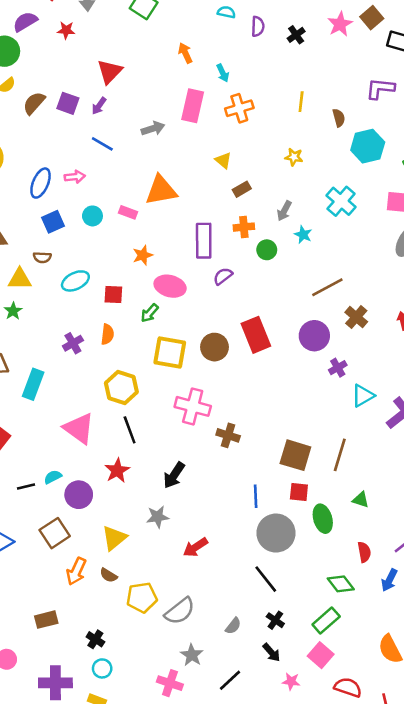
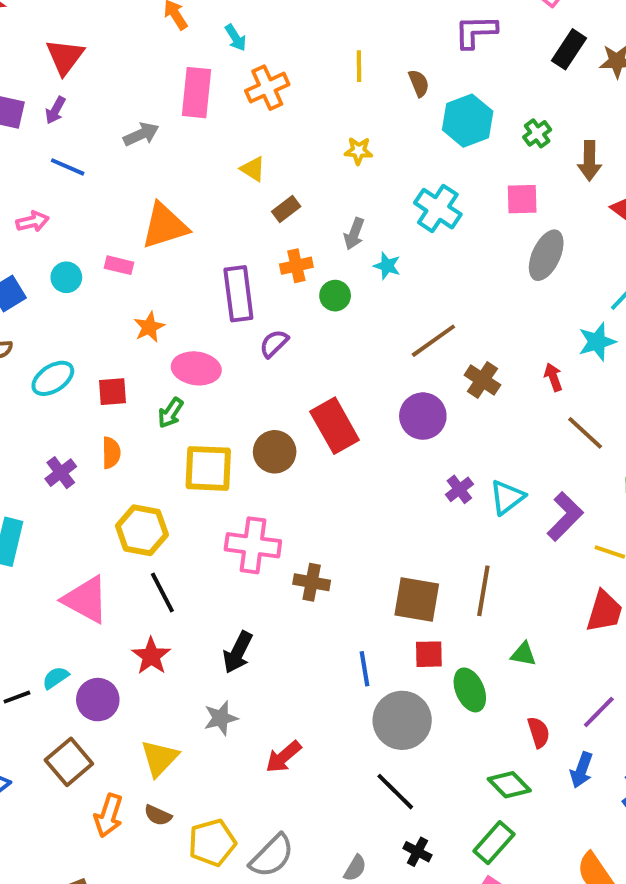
purple cross: (338, 368) -> (459, 489), moved

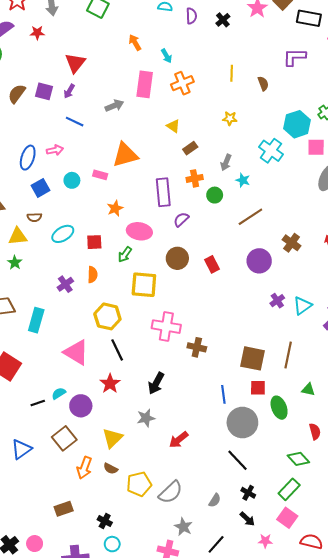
cyan hexagon: (468, 121) -> (297, 124), moved
brown line: (433, 341) -> (250, 217), moved
red rectangle: (335, 426) -> (212, 264), size x0.6
brown circle: (275, 452) -> (177, 258), moved

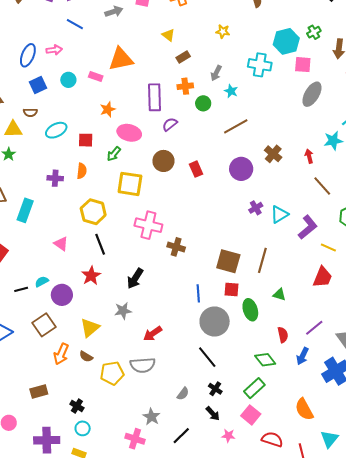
cyan cross: (271, 151) -> (260, 65), turned -30
purple cross: (65, 284) -> (55, 178), turned 35
pink triangle: (76, 352) -> (61, 244), size x0.6
gray semicircle: (171, 492) -> (143, 365), moved, turned 35

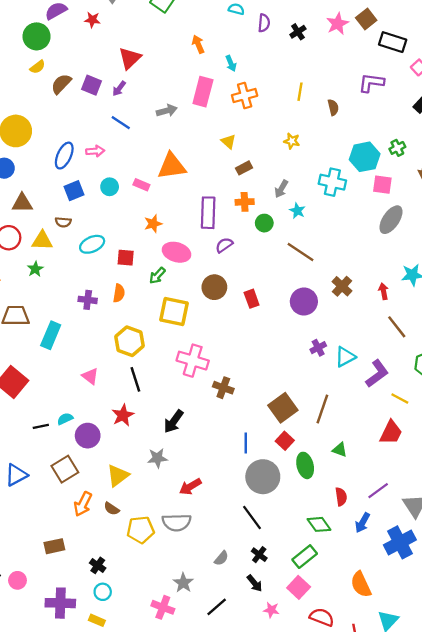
brown line: (236, 126) -> (301, 252), turned 60
brown square: (228, 261) -> (283, 408), turned 35
red square: (232, 290) -> (285, 441), turned 35

